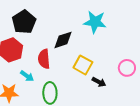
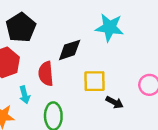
yellow square: (83, 65) -> (94, 81), turned -30
cyan arrow: (27, 76) -> (25, 95), turned 40

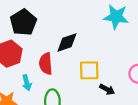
cyan star: (109, 27) -> (116, 17), moved

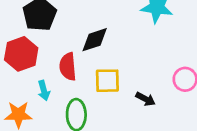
yellow square: (89, 70) -> (107, 81), moved

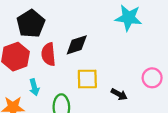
red semicircle: (68, 67) -> (48, 54), moved

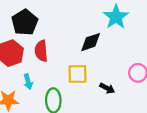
cyan star: (129, 18) -> (116, 17), turned 30
black diamond: (77, 45) -> (91, 42), moved

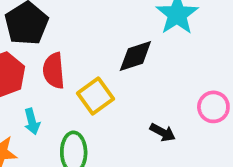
yellow square: (77, 74) -> (95, 96), moved, turned -35

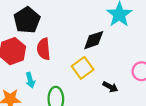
yellow square: (95, 96) -> (83, 68), moved

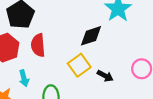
black arrow: (110, 87) -> (105, 76), moved

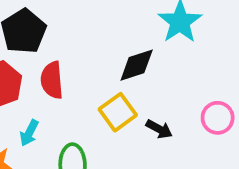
cyan arrow: (24, 78) -> (29, 133), turned 42

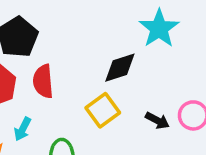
black arrow: (159, 129) -> (157, 121), moved

